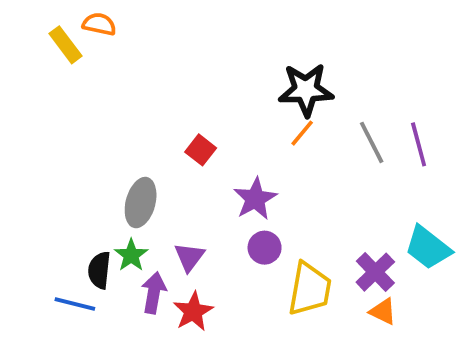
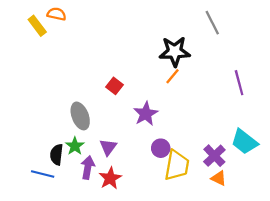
gray line: (372, 142) -> (212, 23), moved
gray ellipse: (141, 203) -> (80, 116), turned -36
purple circle: (265, 248) -> (161, 148), moved

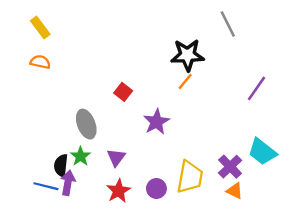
orange semicircle: (57, 14) -> (40, 62), moved
purple line: (239, 83) -> (257, 88), turned 50
purple circle: (161, 148) -> (156, 188), moved
purple arrow: (88, 167) -> (68, 183), moved

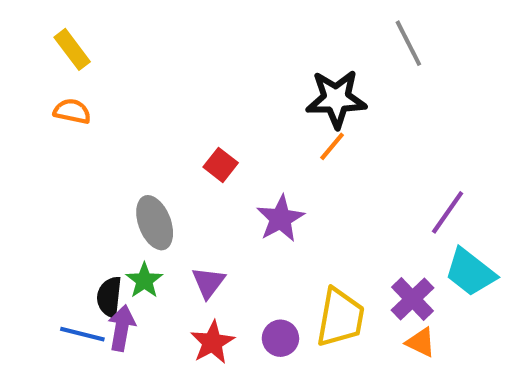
purple line: (257, 88) -> (448, 212), moved

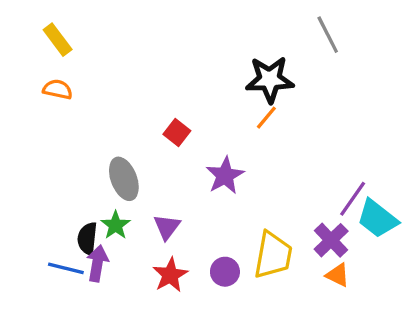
purple line: (448, 212) -> (353, 199), moved

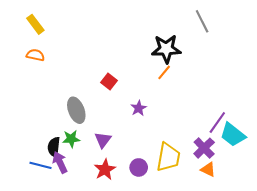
purple star: (225, 176) -> (139, 108), size x0.7
green star: (116, 225) -> (71, 139), turned 30
purple arrow: (97, 263) -> (60, 162), turned -35

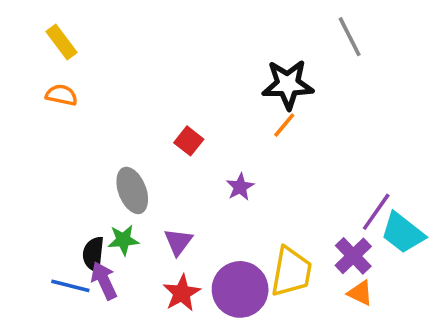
purple circle: (139, 167) -> (240, 289), size x1.8

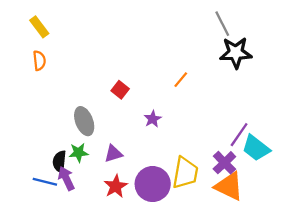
black star: (288, 84) -> (236, 53), moved
orange semicircle: (62, 95) -> (39, 61), turned 72
purple triangle: (178, 242) -> (113, 154), turned 36
orange triangle: (360, 293) -> (229, 186), size x1.8

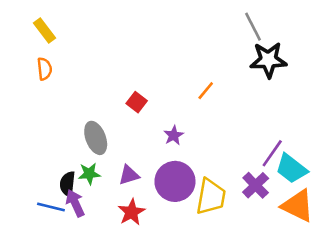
purple circle: (153, 184) -> (175, 181), moved
orange triangle: (229, 186) -> (298, 206), moved

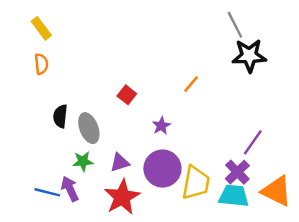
cyan trapezoid: (291, 169) -> (234, 196), moved, turned 148
black semicircle: (68, 184) -> (60, 116), moved
red star: (131, 212) -> (122, 197), size x1.4

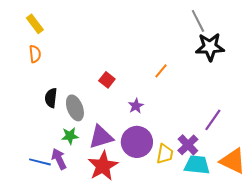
purple triangle: (120, 163) -> (101, 137), size x1.5
purple cross: (237, 172) -> (188, 145), moved
yellow trapezoid: (196, 183) -> (165, 154), size x0.7

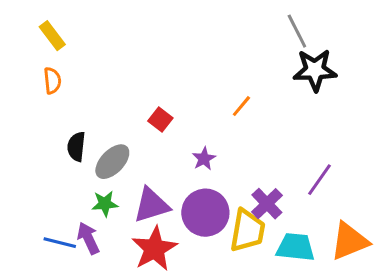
gray ellipse: (75, 108) -> (112, 162), turned 65
purple cross: (188, 145) -> (267, 204), moved
yellow trapezoid: (165, 154) -> (247, 231), size x1.4
orange triangle: (233, 161) -> (349, 241), turned -48

